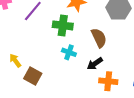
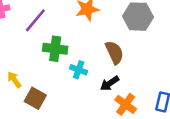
green cross: (63, 25) -> (55, 49), moved
orange cross: (108, 81) -> (126, 104), turned 30

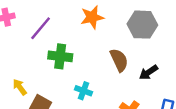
cyan cross: (79, 70) -> (83, 91), moved
black arrow: (110, 83) -> (148, 72), moved

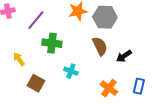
gray hexagon: (142, 25) -> (105, 17), moved
yellow arrow: (20, 87) -> (19, 59), moved

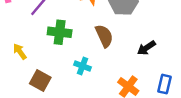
brown semicircle: (100, 46) -> (104, 36), moved

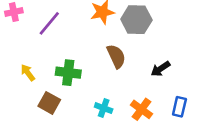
green cross: (60, 32) -> (68, 73), moved
cyan cross: (82, 66) -> (104, 108), moved

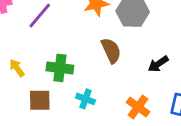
brown square: (49, 103) -> (40, 100), turned -30
cyan cross: (104, 108) -> (86, 99), moved

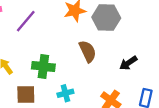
cyan cross: (86, 99) -> (65, 93), turned -35

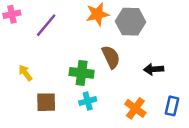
black arrow: (128, 63) -> (154, 69), turned 30
green cross: (43, 66) -> (82, 73), moved

